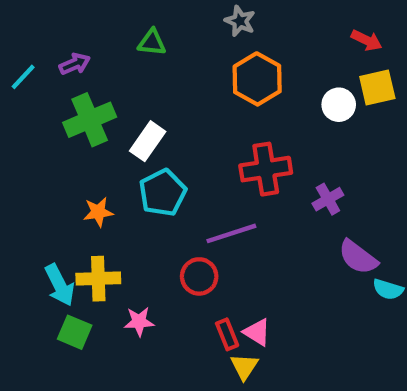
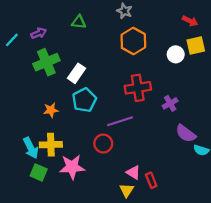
pink star: (139, 321) -> (72, 167), size x1.6
red rectangle: (227, 334) -> (151, 180), moved

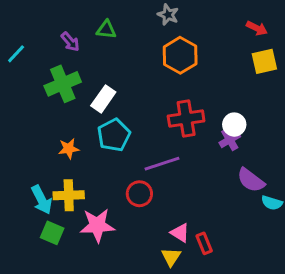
purple arrow: (39, 33) -> (70, 42), moved, turned 72
white circle: (176, 54) -> (234, 125), moved

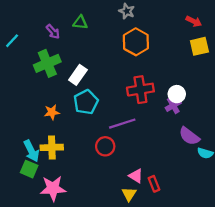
pink star: (97, 225) -> (53, 188), moved
green square: (52, 233) -> (29, 169), moved

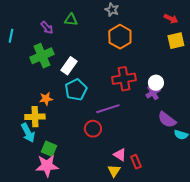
cyan line: (12, 41) -> (11, 36), turned -32
yellow cross: (52, 147) -> (35, 117), moved
green square: (29, 169) -> (49, 149), moved

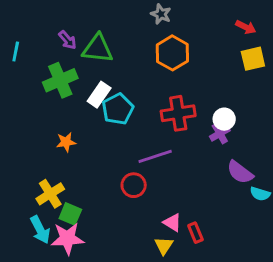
green triangle: (71, 20) -> (98, 49), moved, size x1.6
cyan pentagon: (76, 90) -> (118, 109), moved
yellow cross: (35, 117) -> (50, 194), moved, turned -30
cyan arrow: (28, 133) -> (40, 230), moved

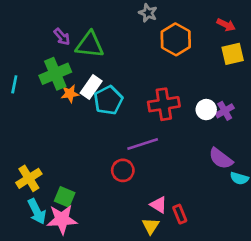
cyan line: (16, 52) -> (14, 84), moved
orange hexagon: (172, 53) -> (176, 39), moved
purple cross: (220, 133) -> (225, 111), moved
orange star: (66, 142) -> (70, 94), moved
yellow cross: (50, 194) -> (29, 178), moved

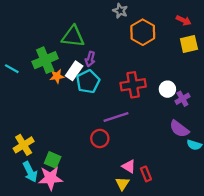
purple arrow: (62, 37) -> (90, 59), moved, turned 56
cyan line: (14, 84) -> (12, 69), turned -72
purple cross: (225, 111) -> (182, 99), moved

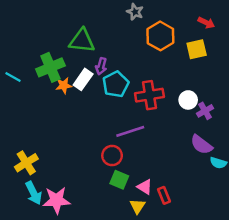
yellow square: (189, 44) -> (197, 49), moved
cyan pentagon: (88, 82) -> (116, 84), moved
green square: (53, 160) -> (119, 180), moved

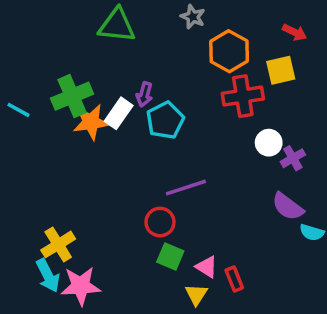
green triangle: (82, 41) -> (117, 25), moved
orange star: (64, 85) -> (91, 122), size x1.5
red cross: (149, 95) -> (243, 96), moved
yellow cross: (26, 163) -> (58, 244), moved

